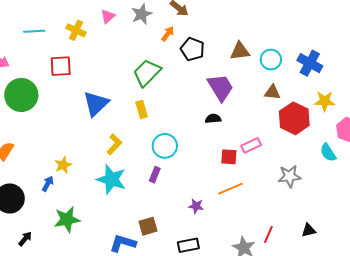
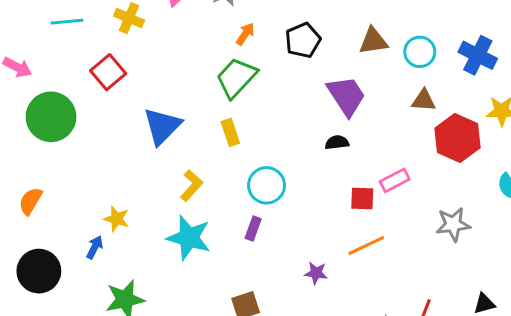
orange arrow: (168, 34) -> (245, 34), moved
black pentagon: (192, 49) -> (303, 40), turned 30
red square: (61, 66) -> (108, 72), turned -35
yellow star: (63, 165) -> (117, 219), turned -30

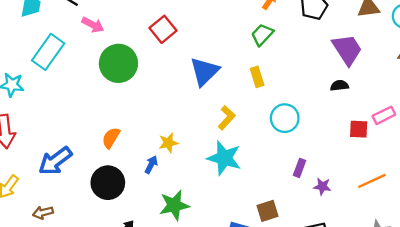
green trapezoid: (236, 78) -> (262, 35), size x0.7
orange semicircle: (30, 201) -> (111, 138), moved
yellow star: (117, 219) -> (168, 143), turned -30
purple rectangle: (253, 228) -> (299, 168), moved
orange line: (366, 245) -> (372, 181), moved

